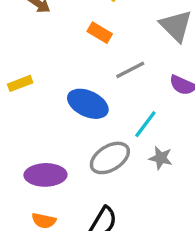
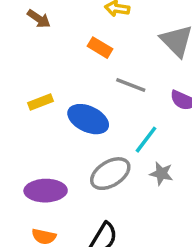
gray line: (130, 70) -> (131, 85), turned 48
yellow rectangle: (20, 83) -> (40, 102), moved

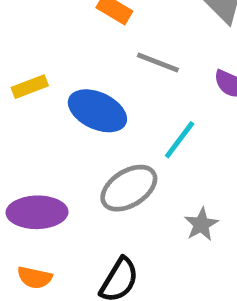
gray star: (161, 174) -> (201, 224), moved, turned 30

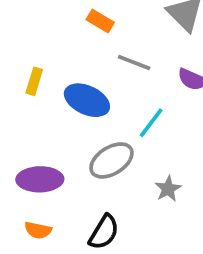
yellow rectangle: (30, 87) -> (34, 81), turned -52

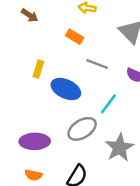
yellow rectangle: (34, 81) -> (38, 69), moved
gray star: (168, 189) -> (119, 148), size x1.6

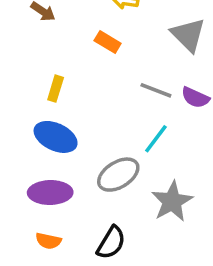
gray line: (97, 64) -> (156, 90), moved
blue ellipse: (66, 89) -> (56, 137), moved

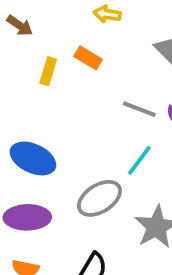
yellow rectangle: (56, 89) -> (48, 71), moved

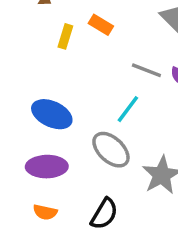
cyan line: (139, 160) -> (128, 109), moved
gray ellipse: (99, 198) -> (111, 150), turned 75

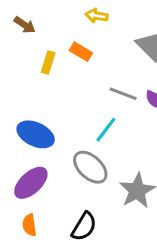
purple ellipse: (47, 167) -> (31, 183), turned -42
orange semicircle: (45, 212) -> (29, 225), turned 70

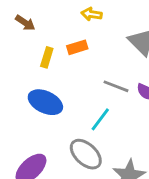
orange rectangle: (81, 52) -> (77, 47), turned -48
blue ellipse: (36, 134) -> (45, 102), moved

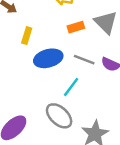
orange rectangle: (77, 47) -> (76, 27), moved
blue ellipse: (45, 102) -> (48, 58), moved, turned -40

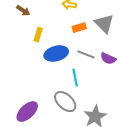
cyan line: (71, 87) -> (75, 78), turned -48

